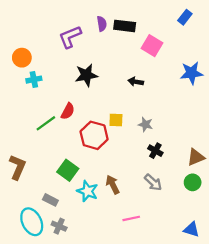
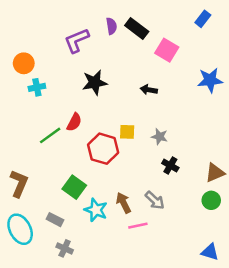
black rectangle: (125, 26) -> (137, 28), turned 30
gray arrow: (153, 182) -> (155, 200), moved
pink line: (131, 218) -> (138, 226), moved
cyan ellipse: (32, 222) -> (20, 229), moved

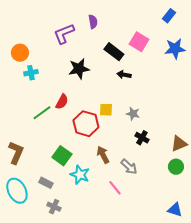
black rectangle: (137, 28) -> (114, 52), moved
blue star: (210, 80) -> (175, 49), moved
brown arrow: (123, 203) -> (103, 155), moved
pink line: (138, 226) -> (115, 188), turned 63

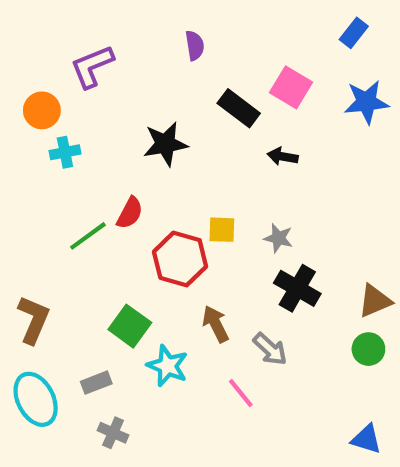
purple L-shape: (64, 34) -> (92, 66), moved
black arrow: (124, 75) -> (283, 156), moved
black cross: (142, 138) -> (297, 288), size x1.5
gray rectangle: (46, 183) -> (96, 383), turned -48

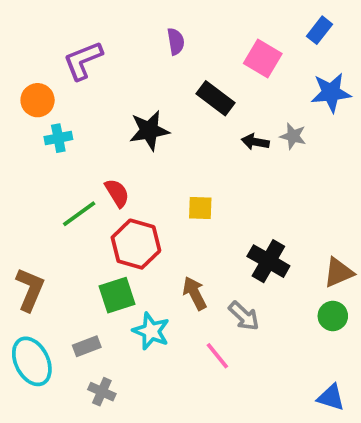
pink square: (291, 87) -> (263, 59), moved
red semicircle: (130, 213) -> (117, 193), turned -60
gray star: (278, 238) -> (293, 136), moved
red hexagon: (180, 259) -> (136, 244), moved
green square: (130, 326) -> (117, 295), turned 36

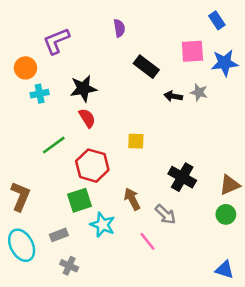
blue rectangle: (320, 30) -> (217, 20), turned -72
pink square: (263, 59) -> (192, 51), moved, turned -35
black star: (149, 130) -> (83, 89), moved
red semicircle: (117, 193) -> (87, 118), moved

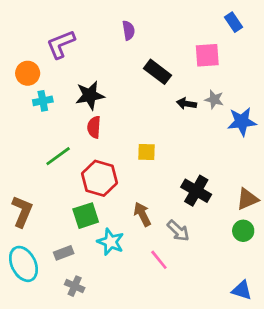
blue star: (225, 63) -> (242, 122), moved
red semicircle: (87, 118) -> (94, 127), turned -144

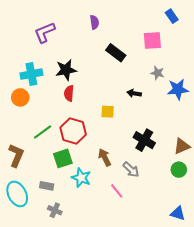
orange circle: (28, 73) -> (20, 97), moved
cyan cross: (43, 101) -> (31, 74), size x1.5
black arrow: (187, 104) -> (134, 93), moved
green line: (58, 156) -> (43, 132), moved
gray rectangle: (64, 253) -> (47, 186), turned 32

